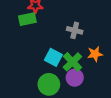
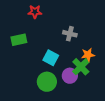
green rectangle: (27, 19) -> (19, 40), moved
green cross: (72, 62) -> (81, 67), moved

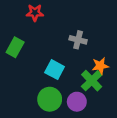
green rectangle: (19, 40) -> (15, 47), turned -49
purple circle: (70, 76) -> (77, 102), moved

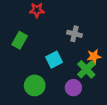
cyan square: (55, 70) -> (54, 60), turned 35
green circle: (50, 99) -> (35, 85), moved

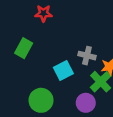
gray cross: (74, 34) -> (87, 56), moved

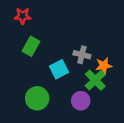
red star: (43, 13) -> (23, 16), moved
green rectangle: (24, 48) -> (31, 46), moved

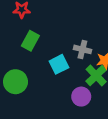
green circle: (37, 98) -> (15, 82), moved

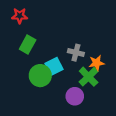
green circle: (15, 82) -> (40, 76), moved

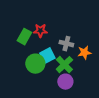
red star: (20, 16) -> (40, 31), moved
green cross: (89, 77) -> (64, 65), moved

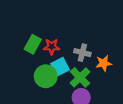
red star: (40, 31) -> (52, 47), moved

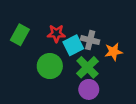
green rectangle: (33, 44) -> (20, 35), moved
cyan square: (60, 67) -> (73, 45), moved

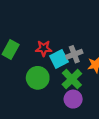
gray cross: (90, 40) -> (74, 54), turned -35

